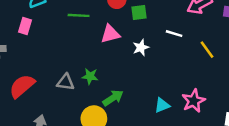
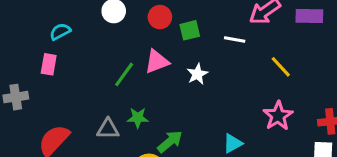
green line: (79, 15) -> (124, 74), moved, turned -50
white line: (174, 34) -> (235, 39), moved
pink star: (194, 101) -> (278, 116), moved

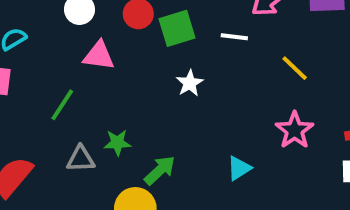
green square: (190, 30) -> (177, 28), size x1.4
pink triangle: (157, 62) -> (99, 56), moved, turned 32
green line: (124, 74) -> (62, 105), moved

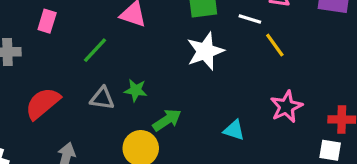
yellow line: (295, 68) -> (275, 45), moved
white star: (190, 83) -> (205, 51), size x1.6
cyan triangle: (239, 168) -> (234, 130), turned 40

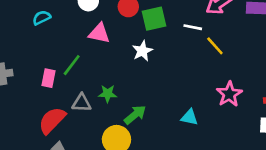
pink rectangle: (47, 21) -> (49, 78), moved
white star: (205, 51) -> (142, 51), moved, size x0.7
red semicircle: (43, 103) -> (52, 120), moved

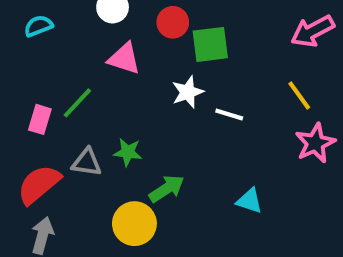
white line: (193, 27) -> (229, 114), moved
pink star: (229, 94) -> (315, 143), moved

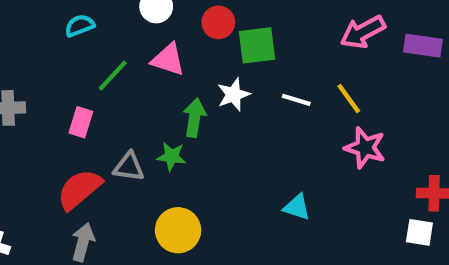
green line: (77, 103) -> (113, 76), moved
white line: (229, 114) -> (296, 100), moved
pink star: (315, 143) -> (365, 148), turned -30
green arrow: (167, 189) -> (194, 118), moved, turned -48

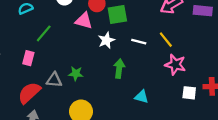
pink triangle: (168, 60) -> (84, 21), moved
green arrow: (194, 118) -> (119, 69), moved
white square: (419, 232) -> (189, 93), moved

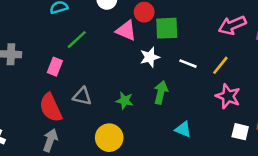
yellow line: (166, 40) -> (220, 65), turned 70
green star: (76, 74) -> (125, 101), moved
red semicircle: (29, 93) -> (51, 108), turned -80

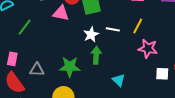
white star: (150, 57) -> (91, 35), moved
pink rectangle: (55, 67) -> (12, 59), moved
green star: (125, 101) -> (70, 67), size x1.5
cyan triangle: (183, 129) -> (119, 80), turned 32

